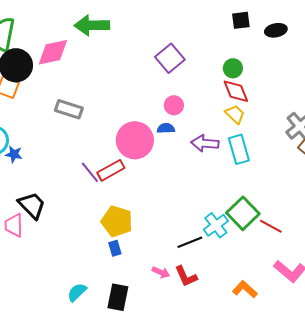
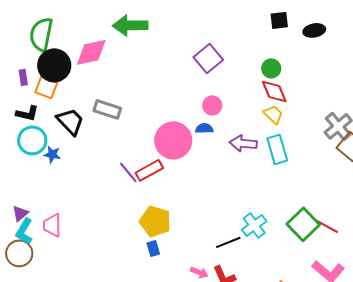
black trapezoid: (32, 205) -> (70, 121), moved
green square: (243, 213) -> (303, 224), moved
red line: (271, 226) -> (327, 226), moved

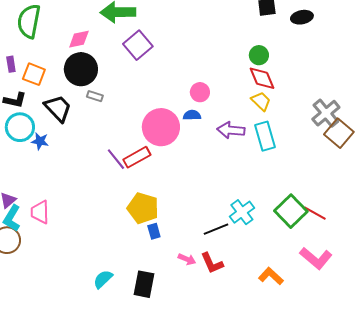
pink diamond: (91, 52) -> (79, 39), size x0.7
purple square: (208, 58) -> (138, 45), moved
black circle: (54, 65) -> (81, 69), moved
gray rectangle: (107, 109) -> (95, 96), size x0.6
blue rectangle: (153, 248) -> (154, 231), moved

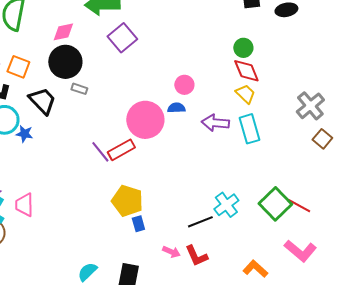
brown square: (339, 133) -> (322, 139), moved, size x0.7

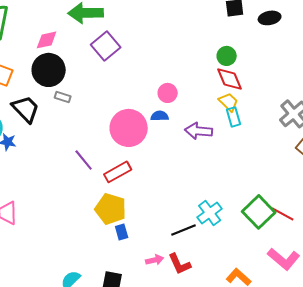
cyan rectangle: (249, 129) -> (234, 117), moved, size x0.7
red rectangle: (121, 150) -> (118, 172), moved
pink arrow: (171, 252) -> (155, 260), turned -36

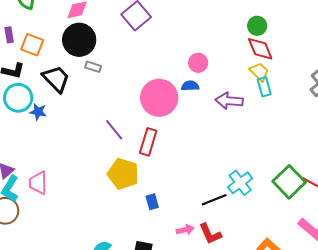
red rectangle: (118, 172) -> (148, 142), turned -44
yellow pentagon: (111, 209) -> (123, 174), moved

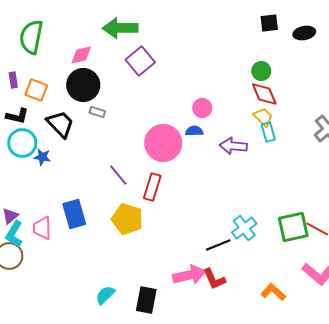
green square: (289, 182) -> (293, 227), turned 32
blue rectangle: (152, 202) -> (74, 214), moved, size x1.8
pink arrow: (185, 230) -> (189, 275), size x1.8

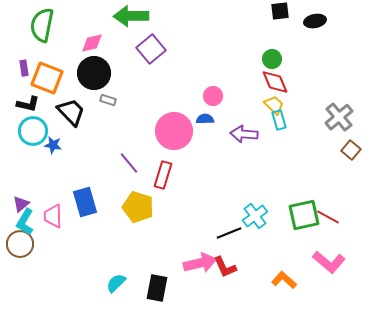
orange square: (36, 90) -> (47, 78), size x1.4

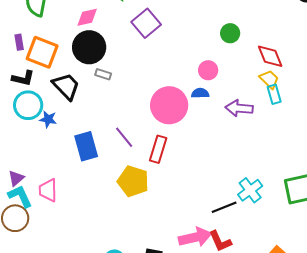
green circle: (272, 59) -> (230, 33), moved
blue rectangle: (85, 202) -> (86, 146), moved
cyan L-shape: (25, 222) -> (20, 196), turned 124

